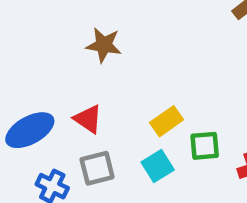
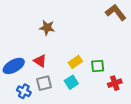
green square: (205, 146) -> (98, 66), moved

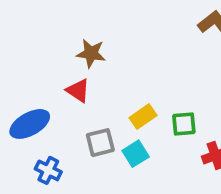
red triangle: (40, 61) -> (78, 91), moved
gray square: (44, 83) -> (100, 143), moved

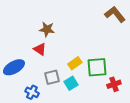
green square: (184, 124) -> (97, 67), size x1.5
blue cross: (48, 170) -> (32, 92), moved

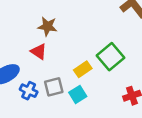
green square: (97, 67) -> (111, 57), moved, turned -35
blue cross: (32, 92) -> (29, 91), moved

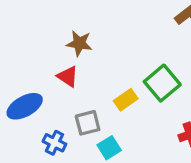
blue cross: (29, 91) -> (54, 143), moved
cyan square: (78, 94) -> (109, 148), moved

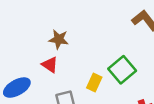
yellow rectangle: (126, 100) -> (94, 82), turned -30

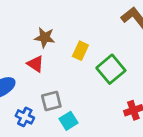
yellow rectangle: (94, 82) -> (80, 51), moved

